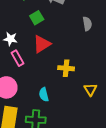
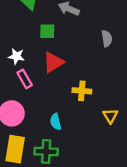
green square: (37, 18) -> (47, 31), turned 32

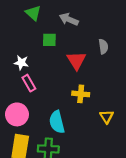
red triangle: (53, 62) -> (76, 60), moved, turned -30
cyan semicircle: (56, 122) -> (57, 122), size x1.5

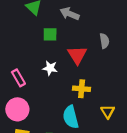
white star: (21, 63) -> (50, 68), moved
pink rectangle: (29, 83) -> (18, 78), moved
cyan semicircle: (57, 122) -> (71, 117), moved

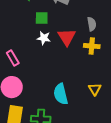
white star: (50, 68) -> (44, 38), moved
yellow cross: (82, 89) -> (92, 46), moved

